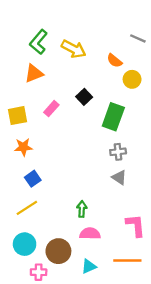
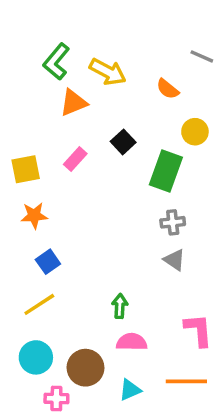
orange triangle: (34, 73) -> (74, 103), moved
yellow circle: (132, 79) -> (195, 132), moved

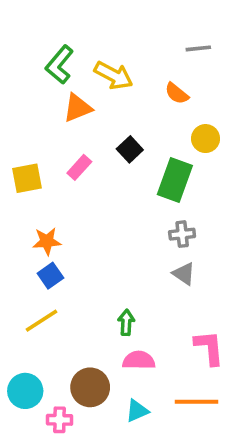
gray line: (202, 56) -> (198, 48), moved, turned -30
orange star: (34, 215) -> (47, 241), moved
cyan circle: (36, 357) -> (25, 391), moved

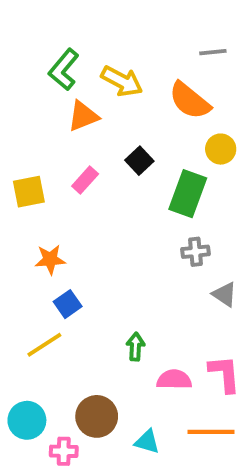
orange semicircle: (177, 93) -> (190, 101), size x1.6
gray triangle: (184, 274) -> (225, 294), moved
blue square: (50, 276) -> (68, 304), moved
pink semicircle: (139, 360) -> (174, 380), moved
cyan triangle: (137, 411) -> (147, 442), turned 40

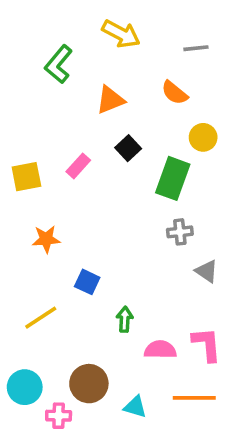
yellow arrow: (122, 81) -> (121, 34), moved
orange semicircle: (190, 101) -> (175, 93), size x0.7
orange triangle: (83, 116) -> (110, 100), moved
blue square: (68, 304) -> (87, 282), moved, turned -30

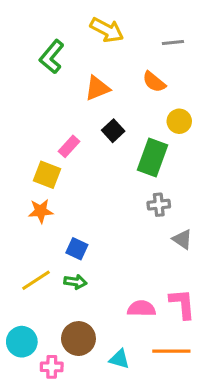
yellow square: (26, 177) -> (47, 175), moved, turned 32
green arrow: (125, 319) -> (75, 282), moved, turned 95

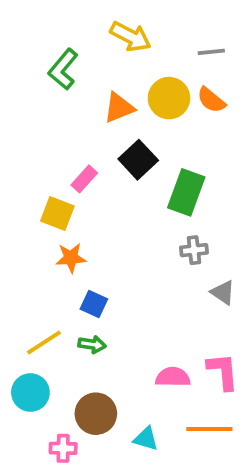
orange semicircle: (154, 82) -> (211, 100), moved
yellow circle: (179, 121) -> (169, 98), moved, size x1.4
black square: (113, 131) -> (138, 160), size x1.4
orange star: (41, 211) -> (71, 258), moved
cyan circle: (22, 342) -> (30, 393), moved

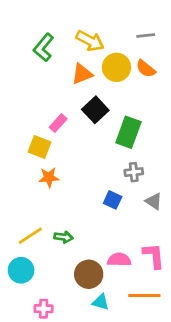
yellow arrow: (131, 37) -> (90, 41), moved
blue square: (94, 304) -> (113, 200), moved
brown circle: (96, 414) -> (89, 274), moved

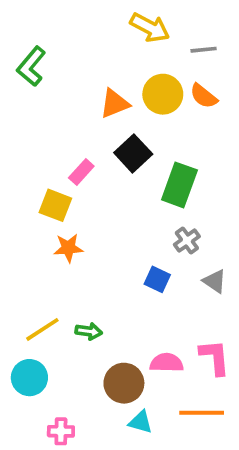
yellow arrow: (90, 41) -> (150, 27), moved
green L-shape: (44, 47) -> (31, 66), moved
gray cross: (134, 172) -> (187, 241), turned -30

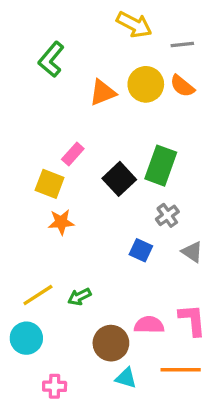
green L-shape: (31, 66) -> (51, 59), moved
black square: (133, 153) -> (119, 179), moved
green arrow: (89, 331) -> (79, 297), turned 145

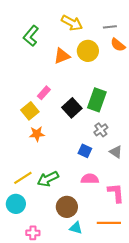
yellow arrow: (134, 25) -> (72, 23), moved
orange semicircle: (182, 86) -> (118, 45), moved
yellow square: (50, 184) -> (30, 111), turned 30
green arrow: (79, 297) -> (48, 179), size x1.5
pink semicircle: (149, 325) -> (90, 179), moved

